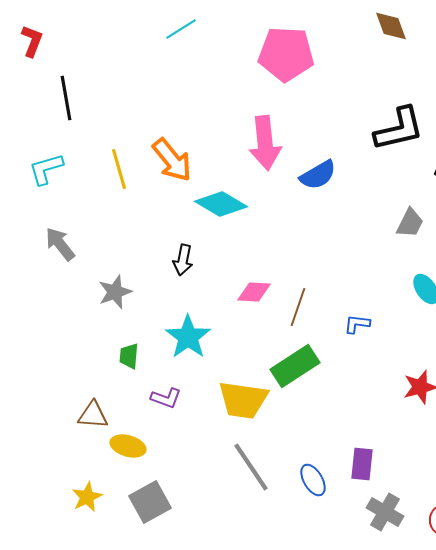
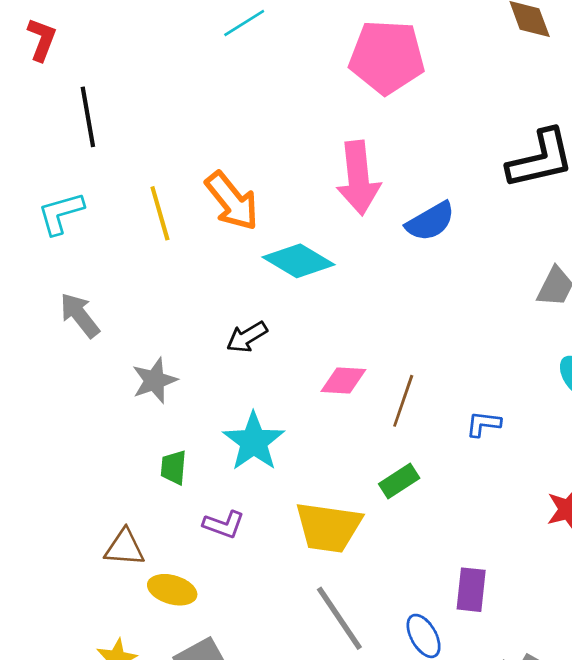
black arrow: (183, 260) -> (247, 337), turned 48
green rectangle: (295, 366) -> (399, 481), size x0.6
purple rectangle: (362, 464) -> (471, 590), moved

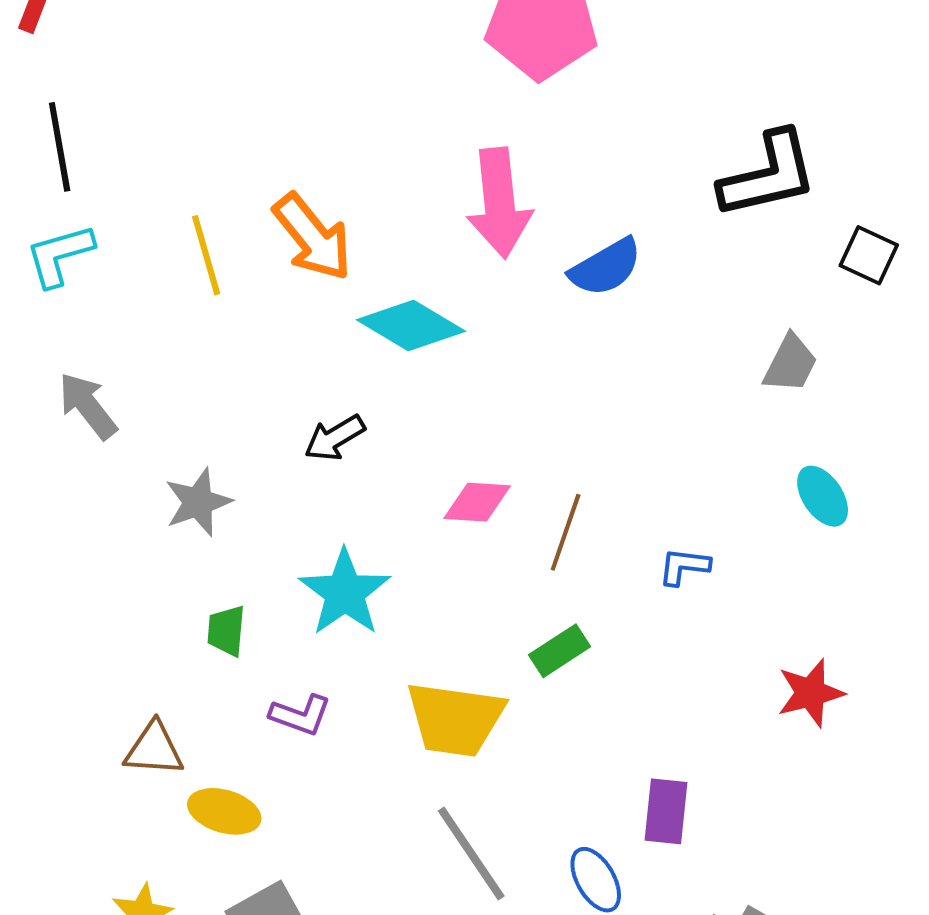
black line: (88, 117) -> (60, 147), moved

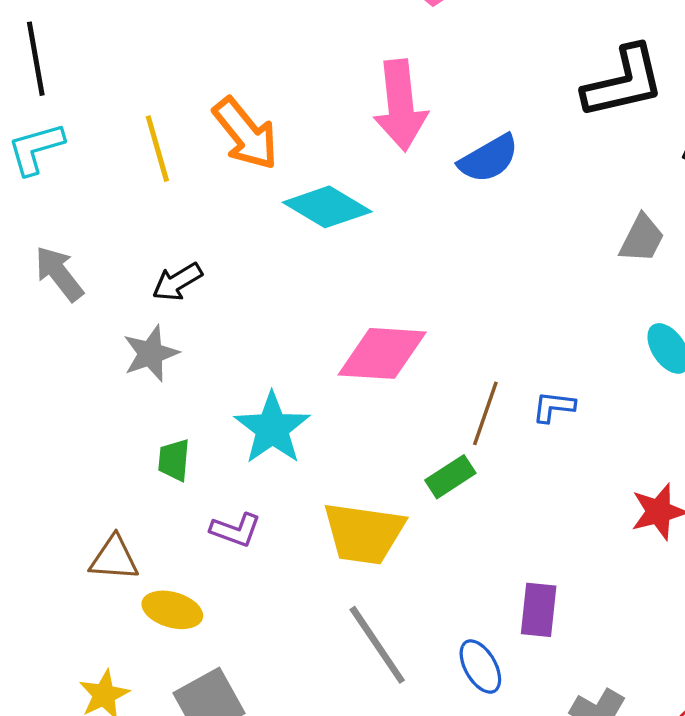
black arrow: (335, 438) -> (177, 282), moved
pink diamond: (477, 502) -> (382, 353), size x1.6
brown line: (566, 532) -> (485, 413), moved

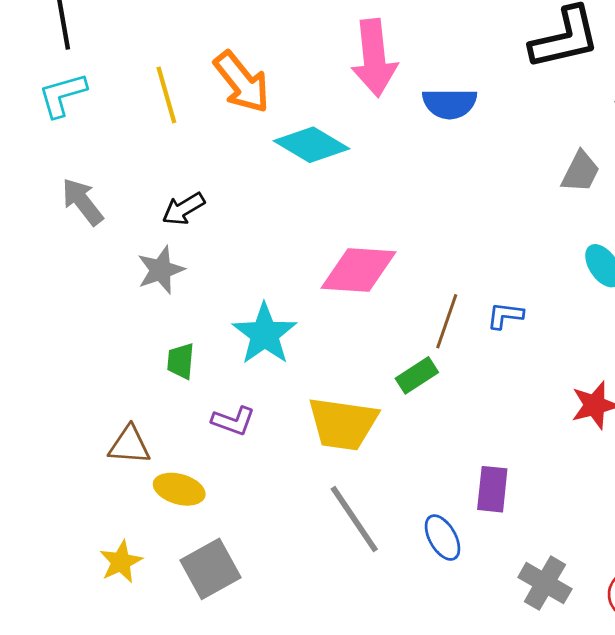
blue semicircle: (489, 159) -> (450, 103), turned 30

